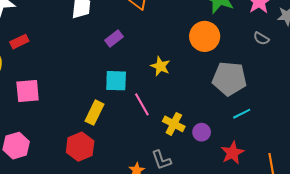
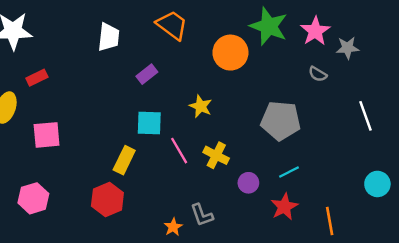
orange circle: (205, 36) -> (230, 53), moved
cyan line: (242, 114) -> (289, 172), moved
yellow cross: (174, 124) -> (216, 155), moved

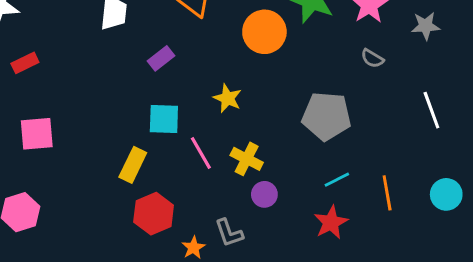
gray star: (348, 48) -> (426, 26), moved
purple circle: (248, 183) -> (264, 194), moved
red hexagon: (107, 199) -> (154, 214), moved
orange line: (330, 221) -> (387, 193), moved

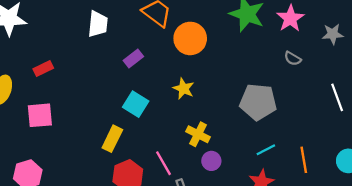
orange circle: (264, 32) -> (190, 38), moved
red rectangle: (25, 63) -> (43, 69), moved
cyan square: (164, 119) -> (136, 104), turned 30
pink line: (201, 153) -> (163, 163), moved

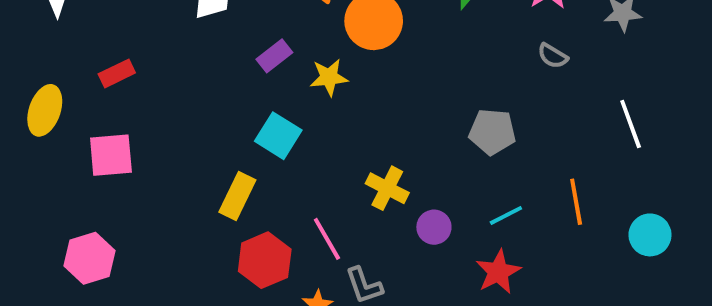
yellow star: (184, 89) -> (329, 77), moved, turned -30
gray pentagon: (258, 102) -> (492, 132), size x0.7
orange line: (304, 160) -> (576, 202), moved
purple circle: (211, 161) -> (434, 227), moved

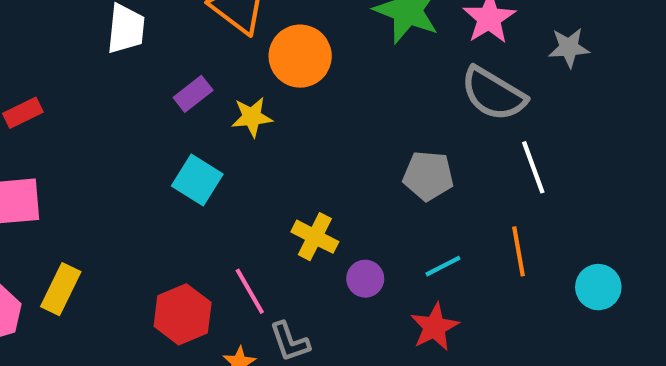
gray semicircle: (553, 56) -> (493, 94), size x2.0
white line: (631, 124) -> (533, 167), moved
yellow rectangle: (237, 196) -> (61, 289), moved

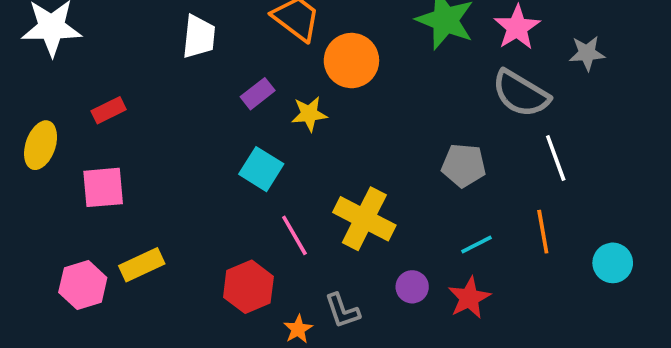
yellow cross: (315, 237) -> (364, 219), size x1.5
purple circle: (365, 279) -> (412, 287), moved
yellow rectangle: (61, 289) -> (142, 265), turned 39
pink line: (250, 291) -> (294, 235), moved

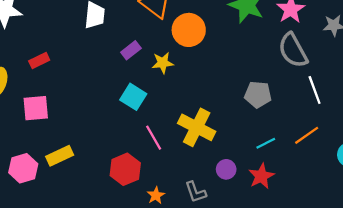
gray semicircle: (521, 94) -> (293, 50), turned 30
orange line: (543, 232) -> (307, 135), turned 65
gray L-shape: (342, 311) -> (196, 192), moved

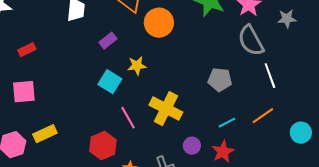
yellow star: (163, 63) -> (137, 66), moved

